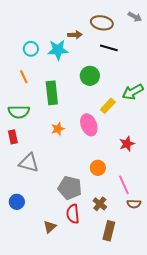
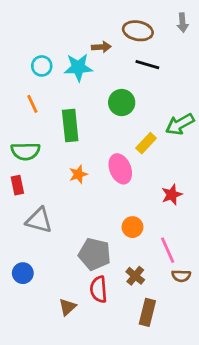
gray arrow: (135, 17) -> (183, 23), turned 56

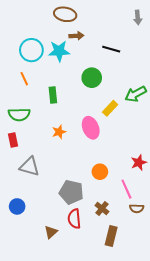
brown ellipse: (138, 31) -> (65, 14), moved
cyan circle: (42, 66) -> (31, 50), size x1.5
green rectangle: (70, 126) -> (53, 95), size x0.7
red star: (172, 195) -> (139, 162), moved

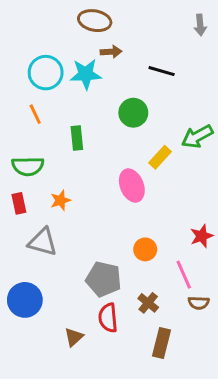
orange star: (59, 132) -> (60, 200), moved
blue circle: (17, 206) -> (25, 300), size x1.5

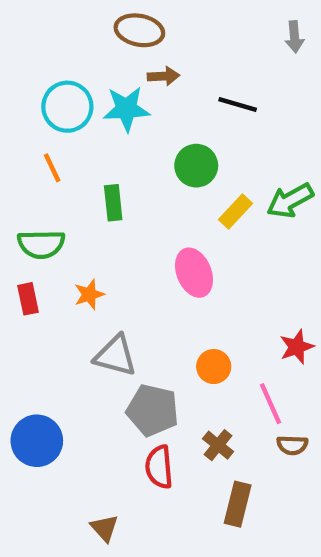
yellow rectangle: (160, 157) -> (236, 211), moved
gray triangle: (43, 242) -> (115, 356), moved
brown triangle: (74, 337) -> (104, 528), moved, turned -30

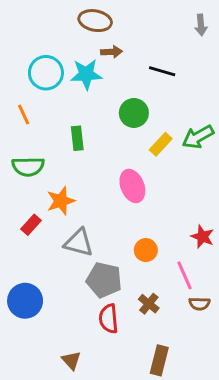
orange line: (52, 168) -> (24, 114), moved
orange star: (89, 294) -> (61, 201), size x1.4
red rectangle: (28, 299) -> (31, 225), moved, turned 54
red star: (297, 347) -> (202, 237), turned -30
brown rectangle: (238, 504) -> (159, 360), moved

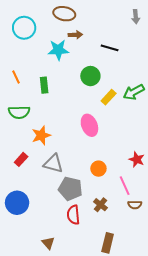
cyan circle: (46, 73) -> (24, 28), moved
green rectangle: (77, 138) -> (44, 85), moved
red rectangle: (31, 225) -> (21, 159), moved

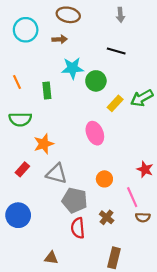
gray arrow: (136, 17) -> (120, 15), moved
brown arrow: (75, 35) -> (60, 39), moved
cyan star: (58, 50) -> (72, 68), moved
brown triangle: (48, 243) -> (51, 258), turned -40

